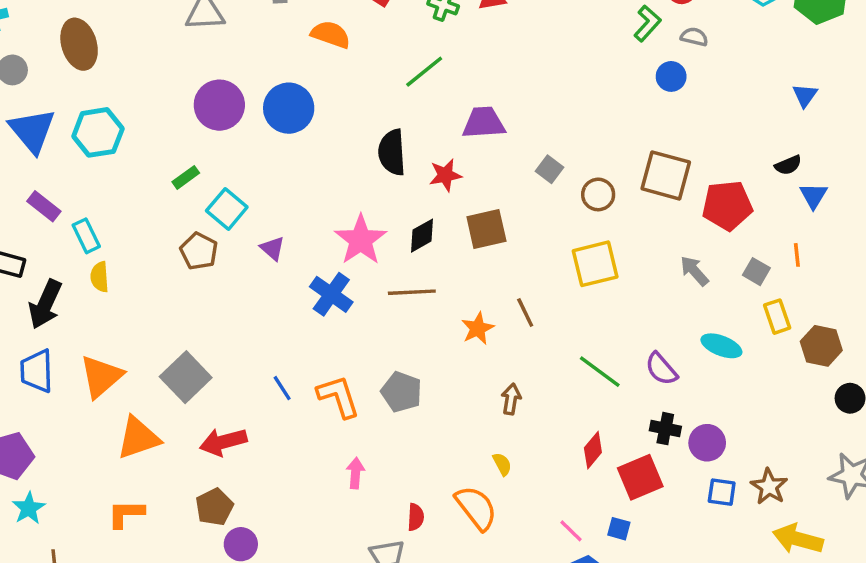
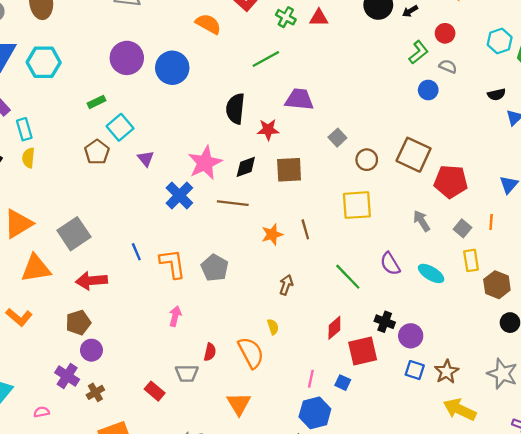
black semicircle: (788, 165) -> (496, 94), moved
purple semicircle: (661, 369) -> (390, 264), moved
orange L-shape: (126, 514) -> (19, 317), turned -150
pink line: (571, 531) -> (311, 379), turned 48

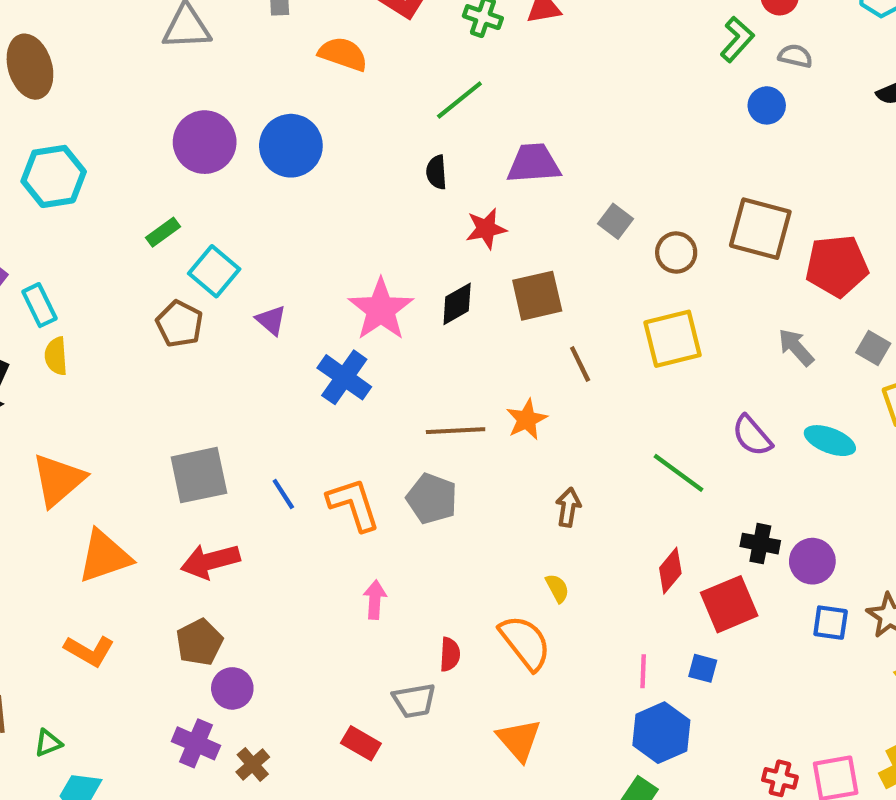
black semicircle: (235, 109) -> (436, 172), moved, size x0.6
brown line: (233, 203) -> (456, 431), moved
brown line: (305, 229) -> (580, 364), moved
gray square: (74, 234) -> (199, 475), moved, turned 32

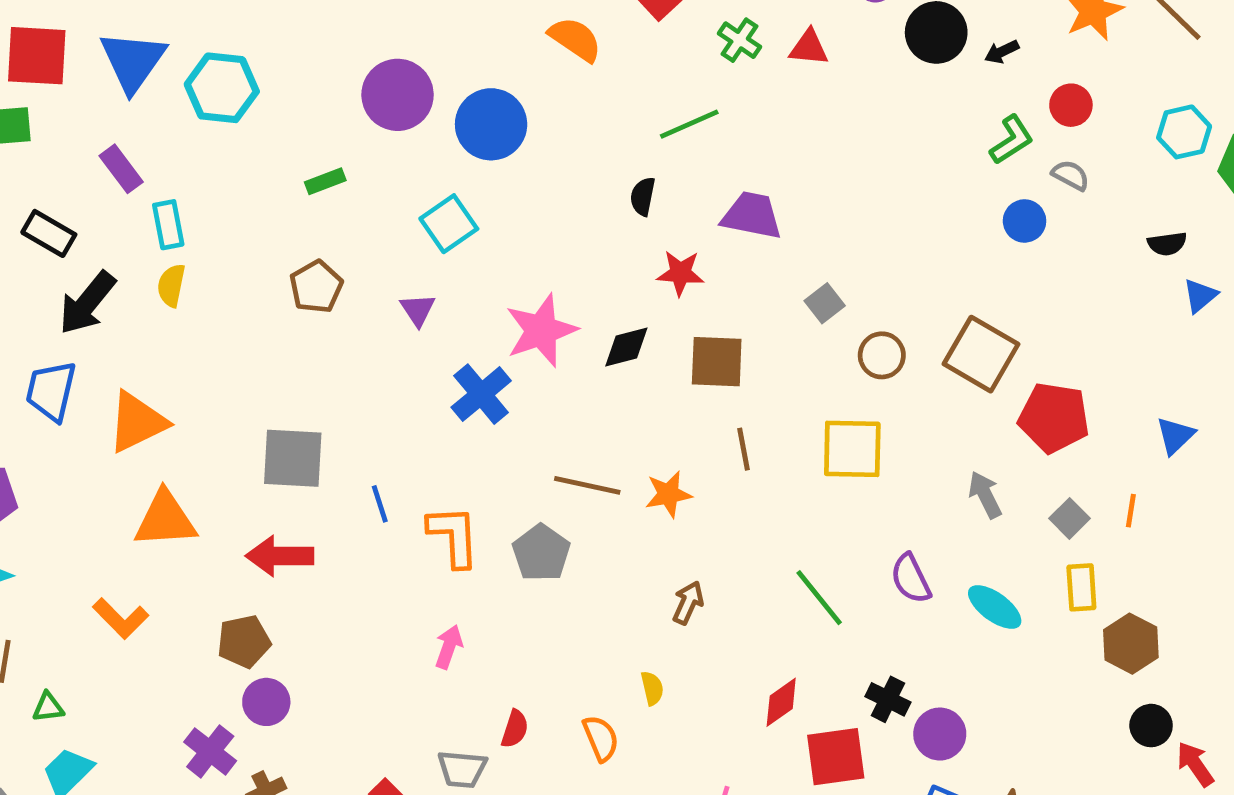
cyan square: (214, 271) -> (449, 224), moved
orange semicircle: (525, 643) -> (601, 738), size x0.7

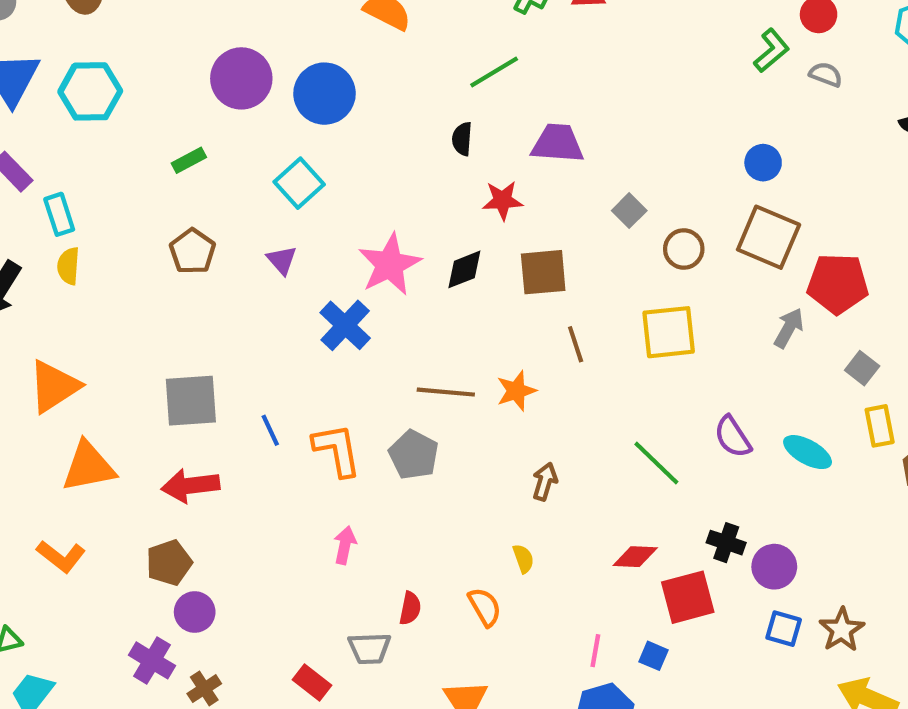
blue circle: (1025, 221) -> (763, 163), moved
gray arrow: (985, 495) -> (789, 328), moved, turned 63
red diamond: (781, 702) -> (635, 557), turned 45

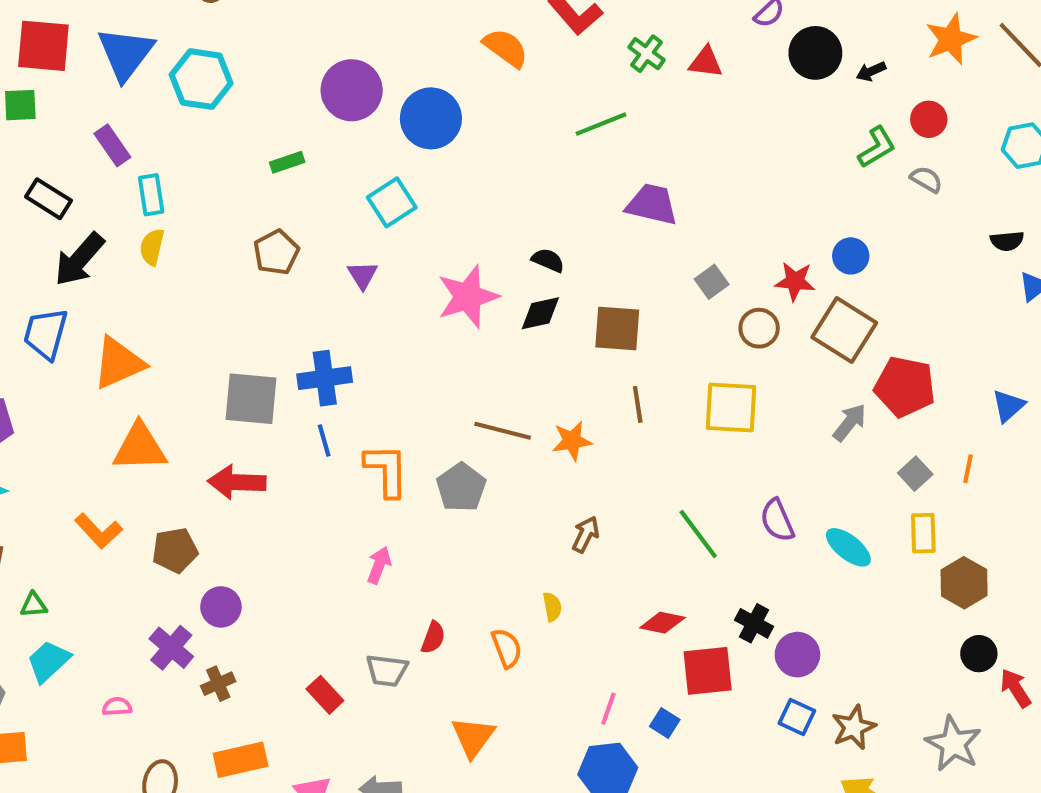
black semicircle: (462, 139) -> (548, 260), moved, turned 100
red star: (503, 200) -> (795, 281), moved
blue cross: (345, 325) -> (325, 378), moved, turned 30
brown pentagon: (169, 563) -> (175, 550), moved

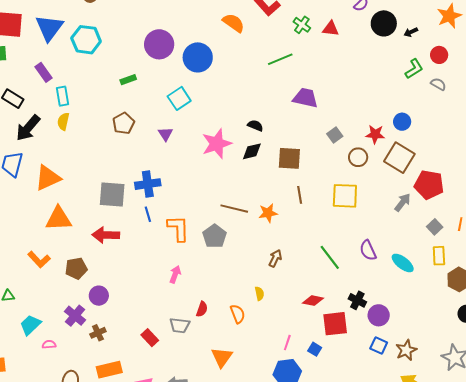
cyan trapezoid: (48, 661) -> (30, 325), moved

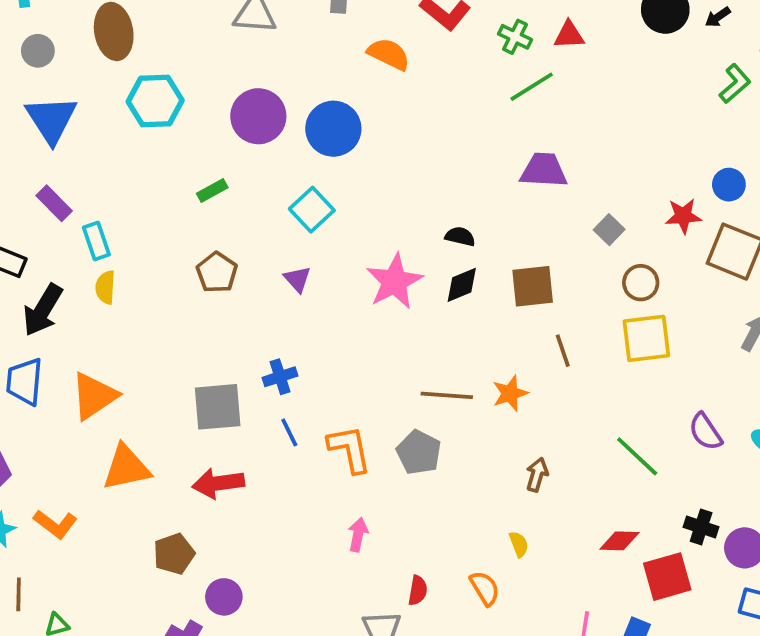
cyan hexagon: (86, 40) -> (155, 101), moved
green line: (280, 59) -> (532, 87), moved
brown circle: (358, 157) -> (641, 283), moved
blue cross: (148, 184) -> (280, 377), size x0.7
orange L-shape: (39, 259) -> (55, 524), moved

